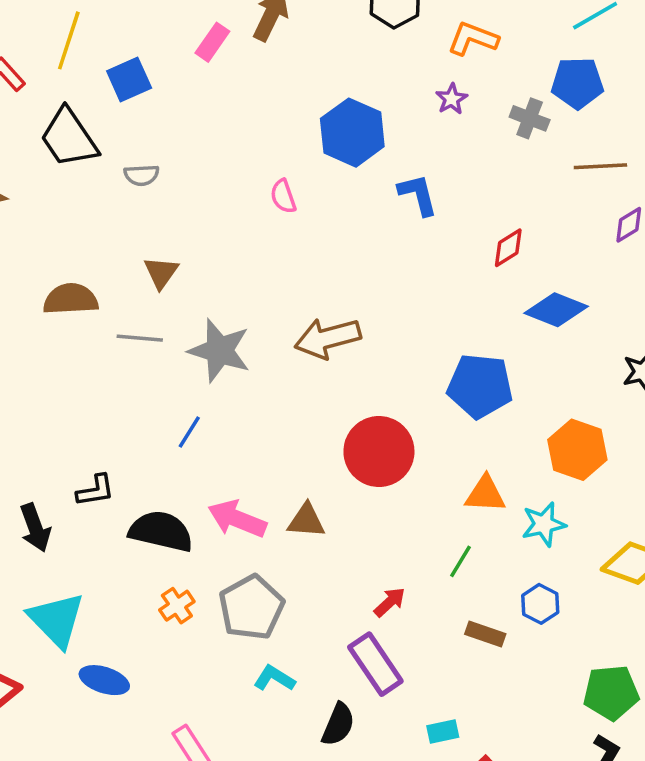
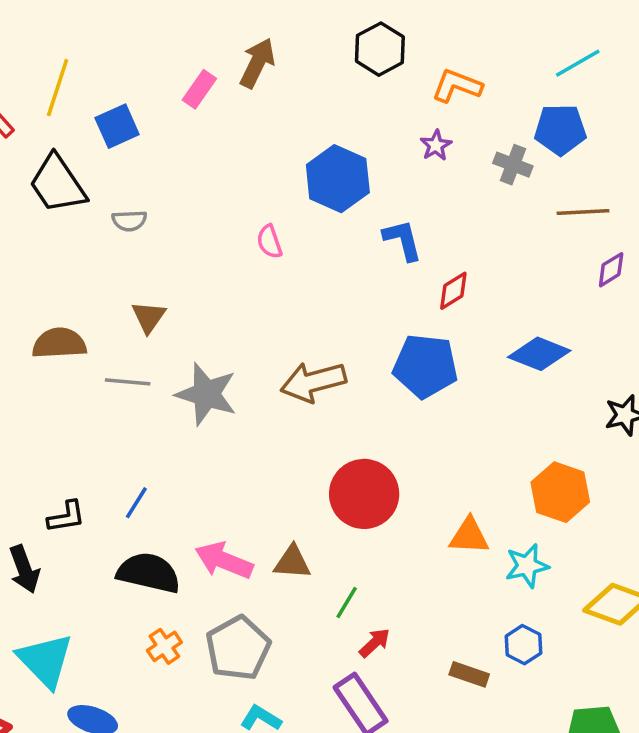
red diamond: (508, 248) -> (453, 291), moved
blue pentagon: (480, 386) -> (425, 366), moved
blue line: (189, 432) -> (136, 503), moved
black L-shape: (95, 490) -> (66, 517), moved
green line: (460, 561) -> (347, 603), moved

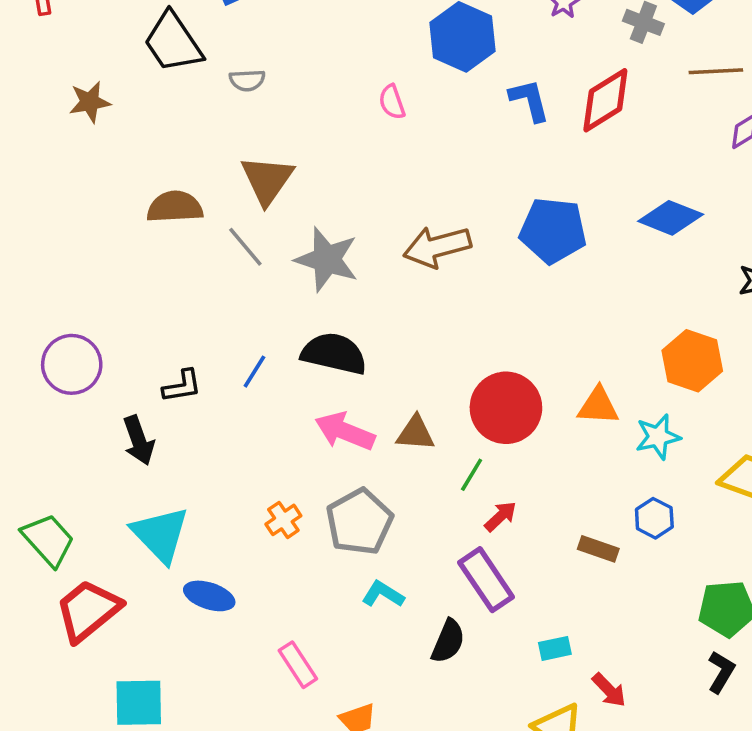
red diamond: (453, 291) -> (605, 100), moved, size x1.6
brown triangle: (149, 317) -> (267, 180), size x1.5
gray line: (128, 382) -> (245, 247), turned 45
red circle: (364, 494) -> (506, 408), moved
black semicircle: (149, 573) -> (334, 354), moved

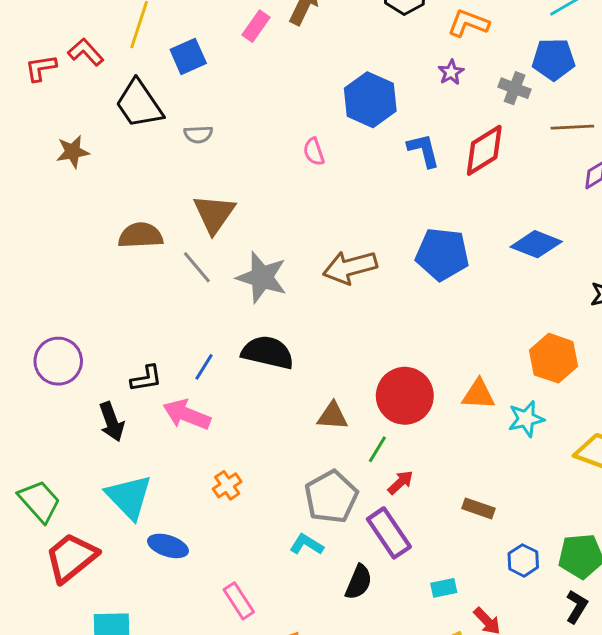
pink arrow: (345, 431) -> (187, 415), moved
blue hexagon: (654, 518) -> (523, 560), moved
gray pentagon: (359, 522) -> (331, 497), moved

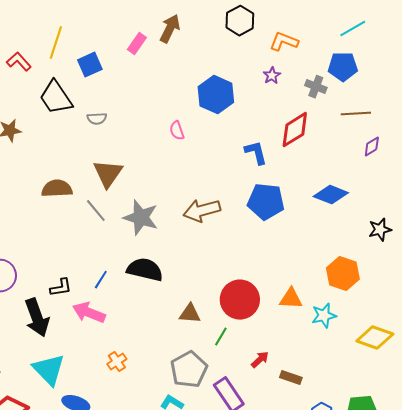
blue L-shape: (424, 150) -> (256, 153), moved
black arrow: (112, 422) -> (37, 318), size x1.4
red arrow: (400, 482) -> (260, 360), moved

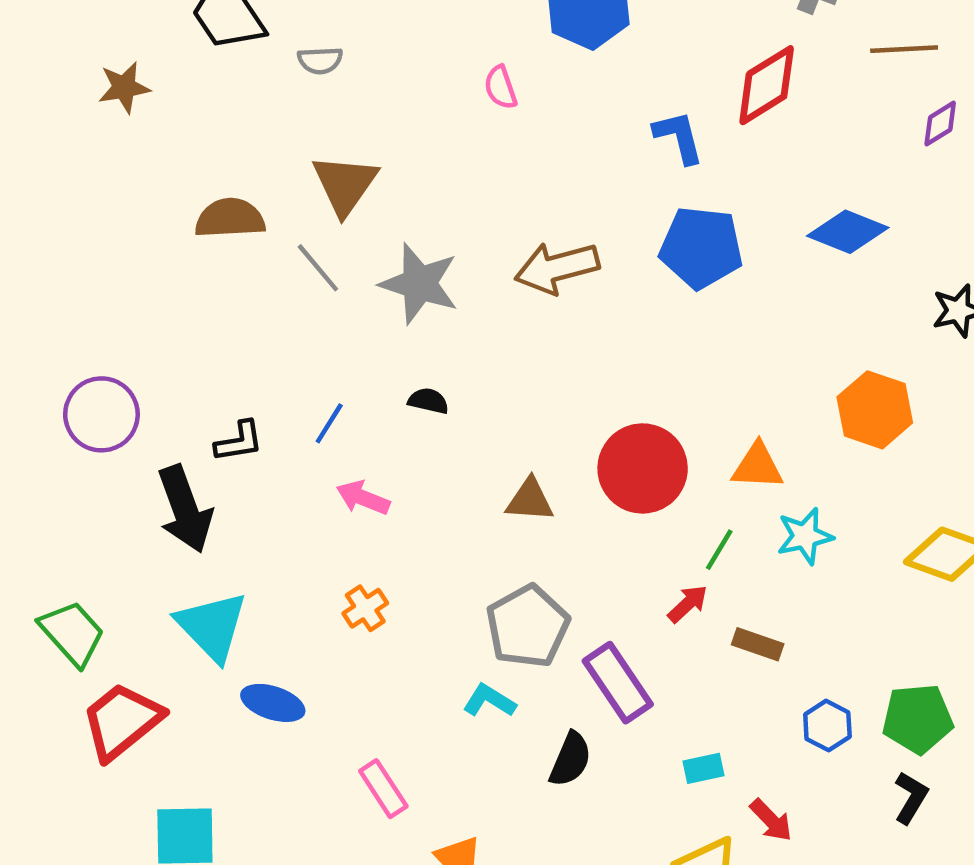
black semicircle: (145, 270) -> (428, 401), size x0.5
pink arrow: (89, 313) -> (363, 498), moved, size x0.7
cyan star: (324, 316) -> (805, 536), moved
green line: (221, 337) -> (719, 550), moved

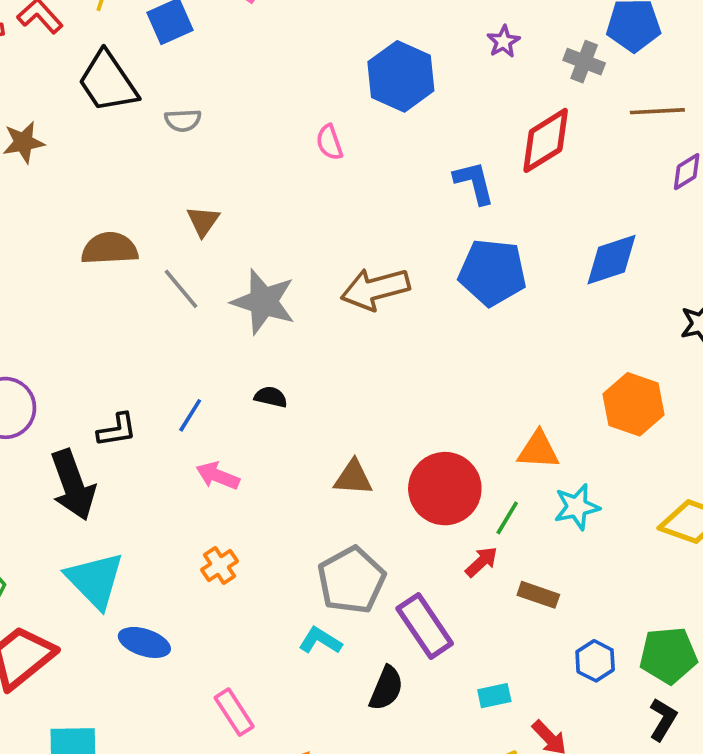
brown triangle: (345, 184) -> (203, 221), size x0.6
blue diamond: (848, 232) -> (612, 260), turned -40
red circle: (643, 468) -> (445, 489), moved

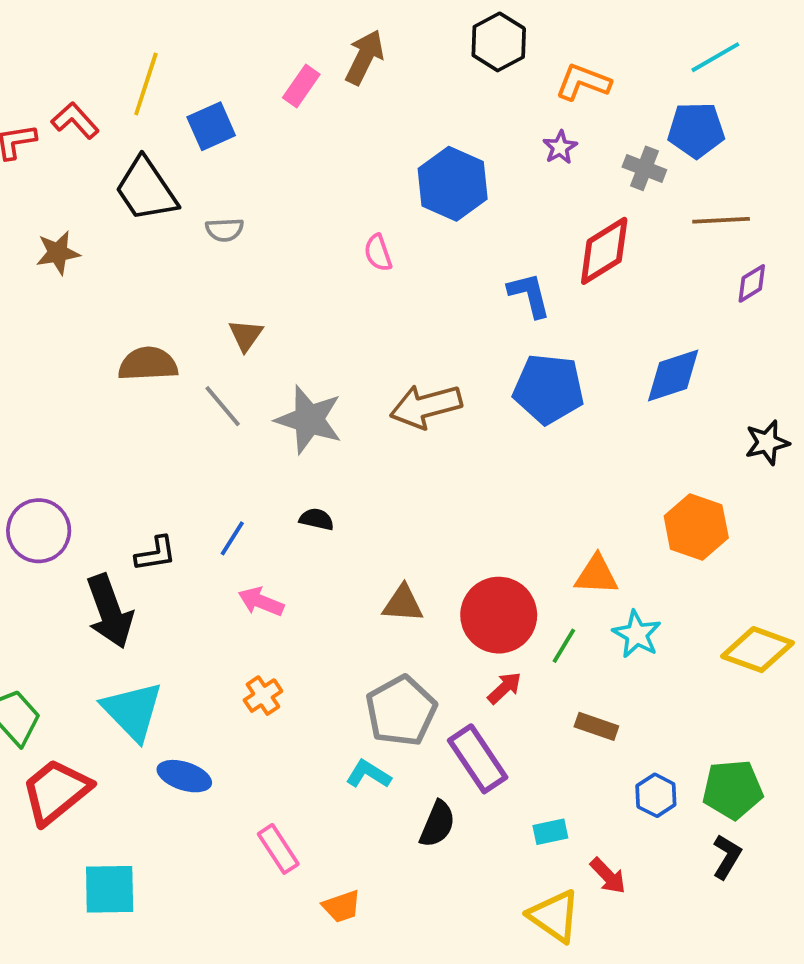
cyan star: (577, 507) -> (637, 634), turned -30
red arrow: (481, 562) -> (504, 688), moved

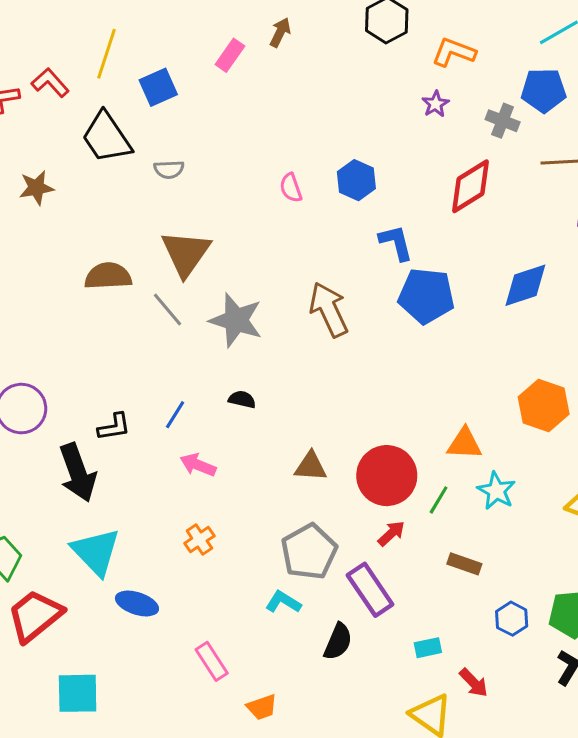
brown arrow: (365, 57) -> (280, 32), size x0.7
blue hexagon: (453, 184) -> (356, 180), moved, size x0.7
blue L-shape: (529, 295) -> (396, 243), moved
brown triangle: (246, 335) -> (186, 253), size x1.8
brown arrow: (426, 406) -> (329, 310), turned 80

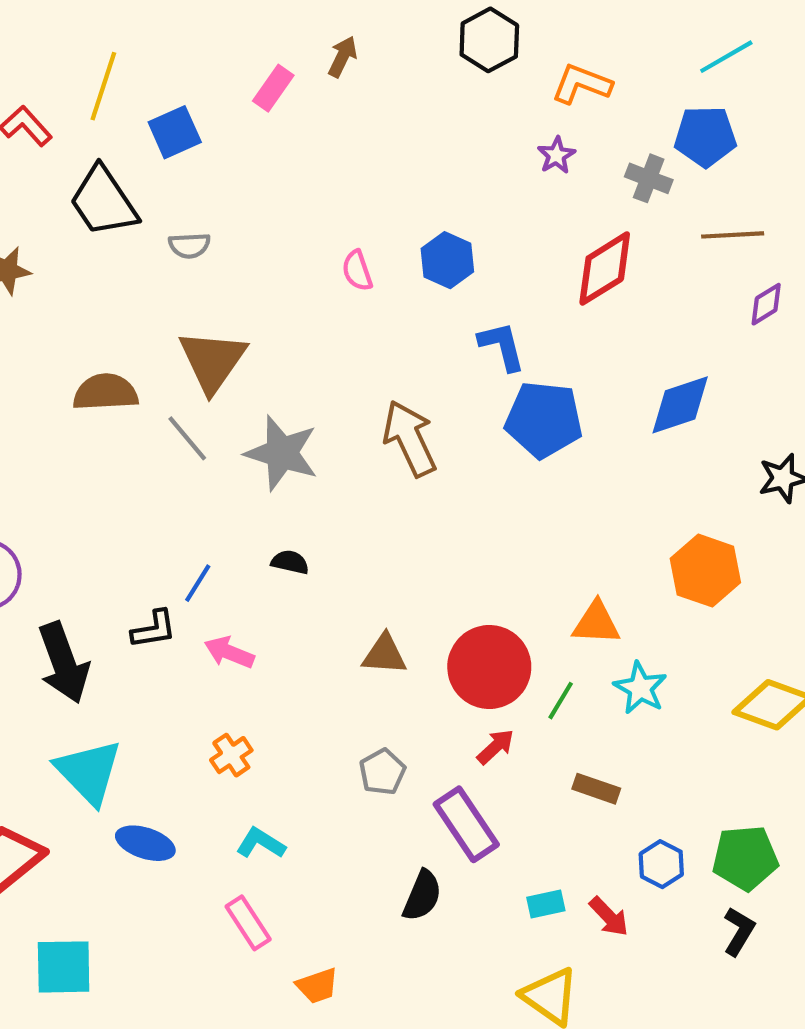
black L-shape: (114, 427) -> (154, 629), moved
gray pentagon: (309, 552) -> (382, 772), size x0.6
cyan L-shape: (283, 602) -> (261, 843), moved
red arrow: (474, 683) -> (609, 917), moved

